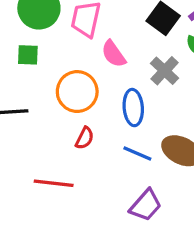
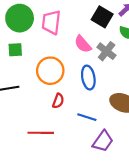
pink semicircle: (114, 54) -> (83, 44), moved
blue line: (137, 154) -> (87, 117), moved

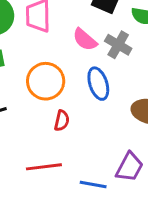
blue line: (87, 117) -> (93, 184), moved

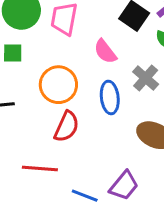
gray cross: (118, 45) -> (146, 78), moved
red semicircle: (62, 121) -> (67, 127), size x1.5

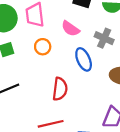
orange circle: (58, 85) -> (43, 47), moved, size x0.6

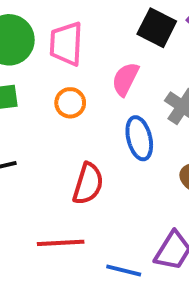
pink semicircle: (70, 29) -> (125, 79), turned 72

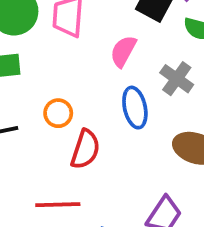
orange circle: (70, 103) -> (58, 113), moved

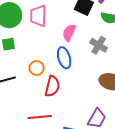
blue ellipse: (135, 108) -> (64, 58), moved

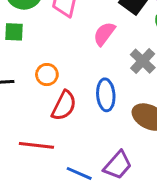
blue ellipse: (64, 58) -> (106, 95), moved

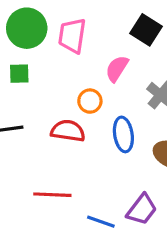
orange circle: (47, 75) -> (90, 101), moved
red semicircle: (64, 106) -> (68, 131), moved, turned -104

